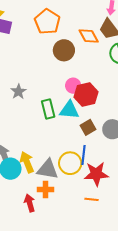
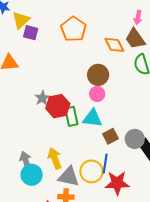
brown circle: (64, 50) -> (98, 75), moved
red hexagon: (86, 94) -> (58, 106), moved
yellow arrow: (27, 162) -> (55, 158), moved

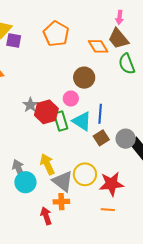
pink circle: (97, 94) -> (71, 99), moved
cyan triangle: (93, 118) -> (82, 121), turned 30
blue line: (105, 164) -> (100, 114), moved
gray triangle: (69, 177) -> (63, 181), turned 30

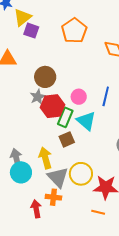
brown circle: (84, 78) -> (45, 77), moved
blue line: (100, 114) -> (106, 96), moved
green rectangle: (61, 121) -> (65, 117), turned 30
brown square: (101, 138) -> (67, 139), moved

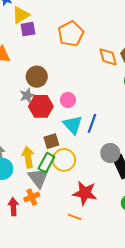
purple square: (31, 31) -> (28, 29), turned -35
blue line: (106, 96) -> (92, 123), moved
green rectangle: (65, 117) -> (46, 163), moved
yellow circle: (81, 174) -> (64, 160), moved
orange cross: (53, 197) -> (32, 197), turned -35

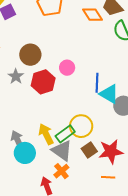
gray star: (27, 96) -> (16, 76), moved
cyan triangle: (73, 125) -> (109, 94), moved
brown square: (51, 141) -> (89, 150), moved
green rectangle: (46, 163) -> (65, 134), turned 42

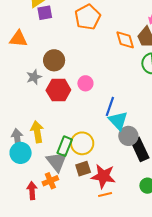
yellow arrow: (46, 134) -> (37, 132), moved
green rectangle: (65, 134) -> (65, 146), turned -48
orange line: (108, 177) -> (105, 195), moved, turned -32

